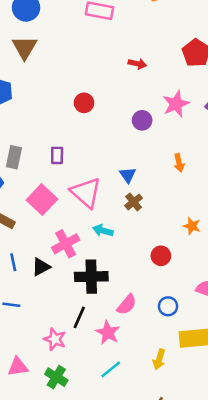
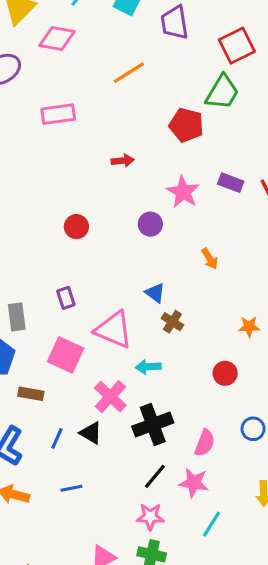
blue line: (13, 262) -> (57, 438), turned 54
black triangle: (41, 267) -> (91, 433), turned -42
black line: (79, 317) -> (155, 476), turned 35
pink star: (55, 339) -> (150, 517), moved

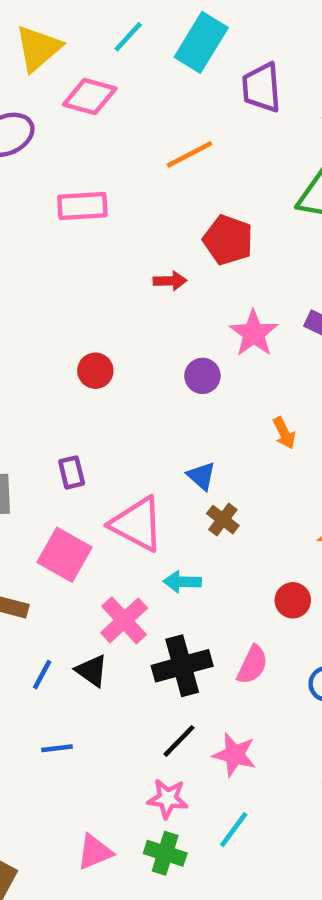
red pentagon: (186, 125) -> (228, 240), moved
pink semicircle: (205, 443) -> (252, 665), moved
cyan line: (212, 524) -> (234, 830), moved

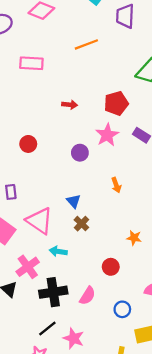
red pentagon: (228, 240) -> (116, 103), moved, turned 30

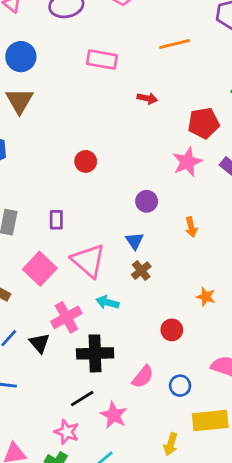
red arrow: (70, 105) -> (147, 98), moved
purple circle: (80, 153) -> (147, 201), moved
pink semicircle: (87, 296) -> (143, 377), moved

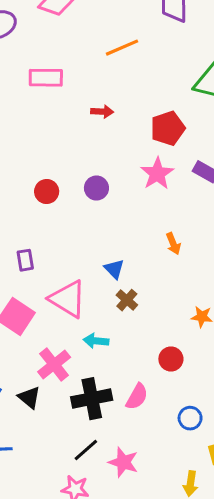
purple circle: (147, 201) -> (96, 188), moved
pink semicircle: (143, 377) -> (137, 397), moved

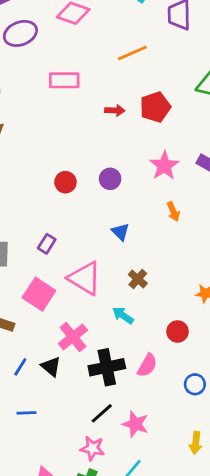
red pentagon: (168, 128) -> (155, 107), moved
orange arrow: (173, 244) -> (173, 212), moved
purple rectangle: (25, 260) -> (47, 244), turned 42
blue triangle: (114, 269) -> (120, 232), moved
cyan arrow: (96, 341) -> (123, 315), moved, turned 30

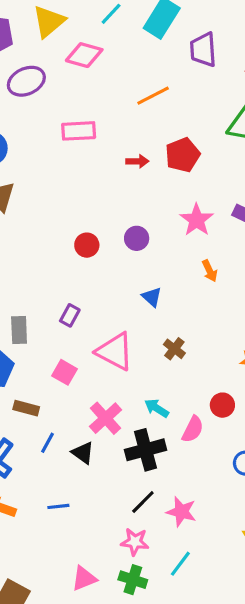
pink square: (39, 294) -> (64, 372), size x0.7
cyan arrow: (123, 315) -> (157, 408), moved
pink semicircle: (147, 365) -> (193, 429), moved
blue line: (20, 367) -> (48, 443), moved

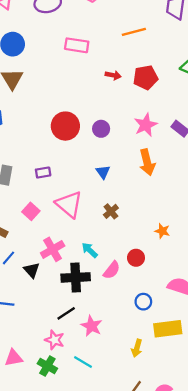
red circle: (87, 245) -> (65, 126), size x1.6
orange arrow: (210, 271) -> (147, 162), size x1.6
purple rectangle: (70, 315) -> (43, 173), turned 40
cyan line: (180, 564) -> (83, 362), turned 72

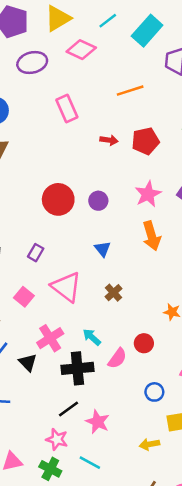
pink rectangle: (77, 45) -> (67, 108), turned 60
purple rectangle: (43, 173) -> (36, 253), turned -48
yellow arrow: (137, 348) -> (149, 444), turned 66

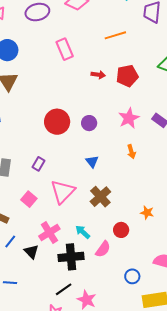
orange arrow: (152, 236) -> (131, 152), size x0.6
pink triangle: (66, 287) -> (63, 192), turned 36
brown cross: (114, 293) -> (100, 197), size x1.5
red circle: (144, 343) -> (121, 230), moved

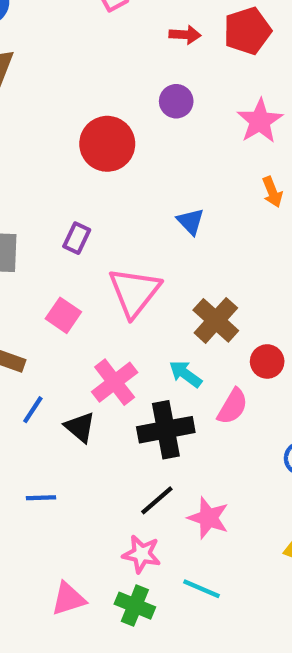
purple circle: (89, 123) -> (176, 101), moved
brown cross: (100, 197) -> (216, 320), moved

